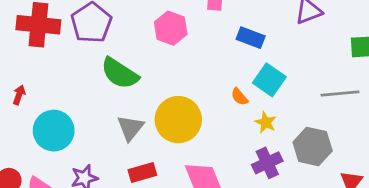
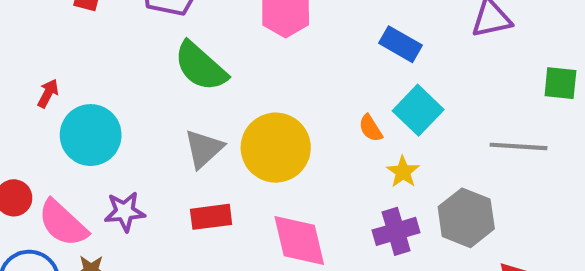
red arrow: (19, 95) -> (48, 93), moved

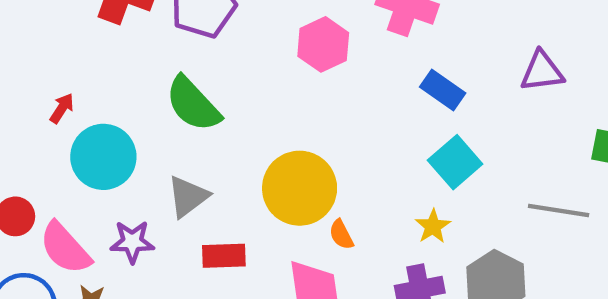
green semicircle: (201, 66) -> (193, 104), moved
orange semicircle: (371, 128) -> (341, 235), moved
gray triangle: (204, 149) -> (188, 197), moved

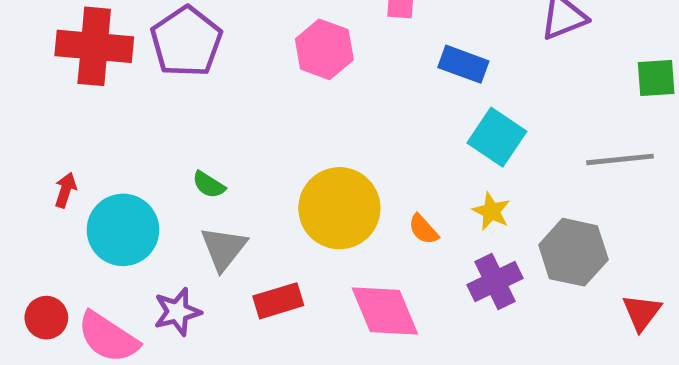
green semicircle: (193, 104) -> (209, 185), moved, size x0.5
orange semicircle: (341, 235) -> (423, 229), moved

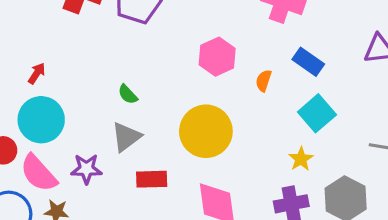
pink hexagon: (324, 49) -> (217, 57), moved
orange semicircle: (423, 229) -> (264, 81), moved, turned 45
cyan circle: (123, 230) -> (41, 120), moved

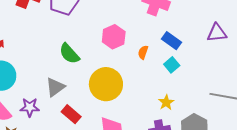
green semicircle: (128, 94) -> (69, 54), moved, size x1.6
cyan square: (317, 113) -> (172, 65), moved, size x0.7
red rectangle: (152, 179) -> (71, 114), turned 42

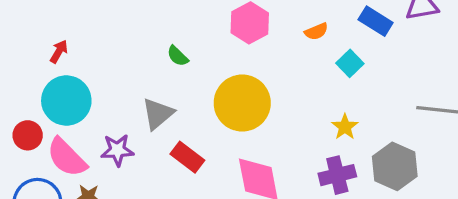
blue rectangle: (172, 41) -> (376, 21), moved
orange semicircle: (143, 52) -> (316, 31), moved, turned -128
green semicircle: (69, 54) -> (178, 56), size x0.6

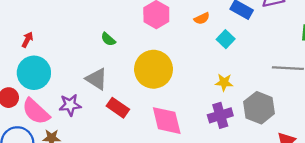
gray triangle: (158, 114) -> (96, 79), turned -45
yellow star: (345, 127) -> (224, 82), turned -30

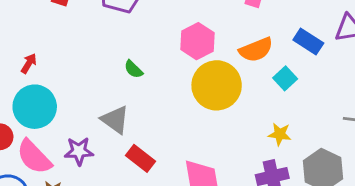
orange semicircle: (202, 18) -> (256, 50), size x1.6
yellow circle: (154, 69) -> (217, 85), moved

